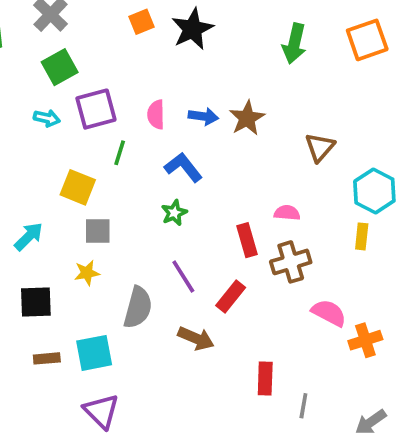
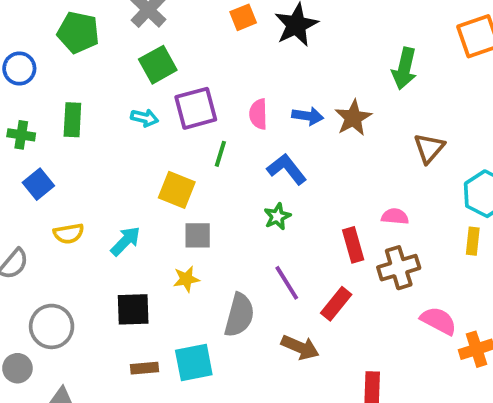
green arrow: (294, 44) -> (404, 68), moved

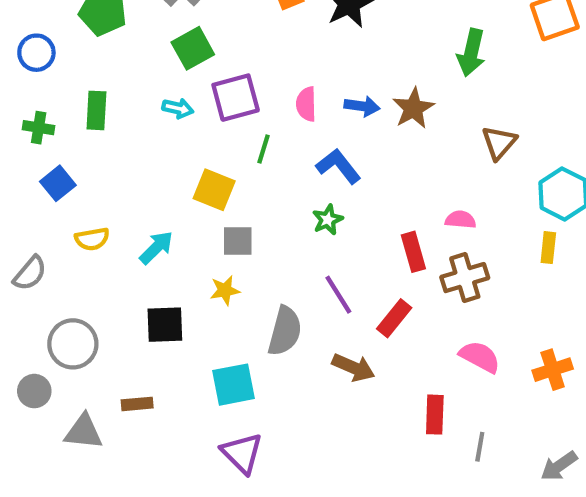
pink semicircle: (439, 321) -> (480, 357), moved
brown rectangle: (145, 368) -> (137, 404), moved

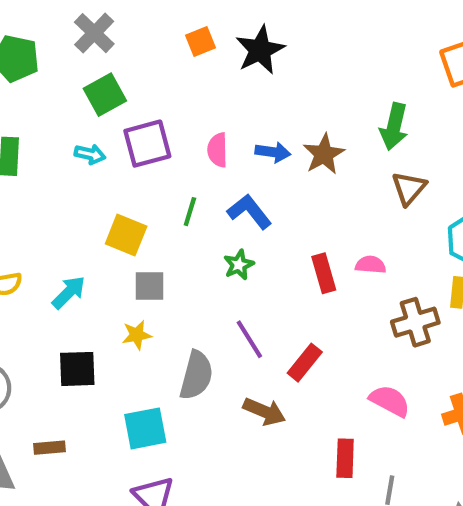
green arrow: (471, 53) -> (394, 127), moved
green line: (263, 149) -> (190, 212), moved
red rectangle: (413, 252) -> (324, 273), moved
brown cross: (465, 278) -> (415, 322), moved

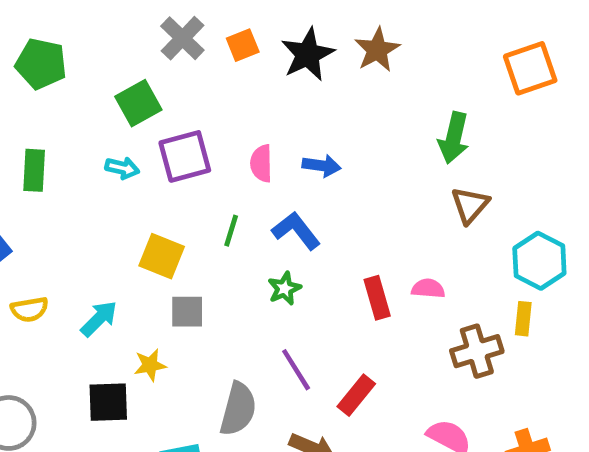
gray cross: (94, 33) -> (182, 38), moved
brown star: (324, 154) -> (377, 50), moved
yellow star: (137, 335) -> (150, 365), moved

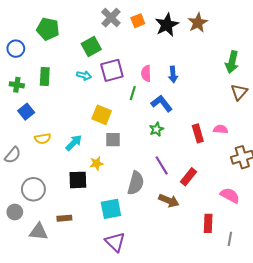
blue arrow: (322, 166) -> (173, 74), turned 77
green line: (231, 231) -> (133, 93), moved

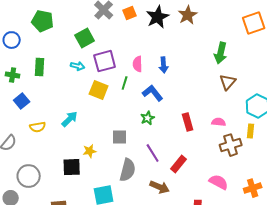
yellow square: (102, 115) -> (99, 90), moved
pink semicircle: (221, 129) -> (219, 122), moved
gray square: (113, 140) -> (120, 137), moved
cyan arrow: (74, 143) -> (70, 119), moved

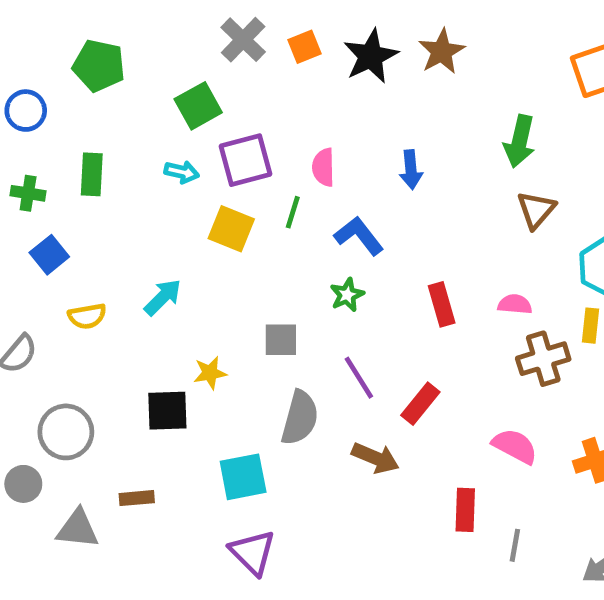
blue arrow: (164, 65) -> (411, 170), moved

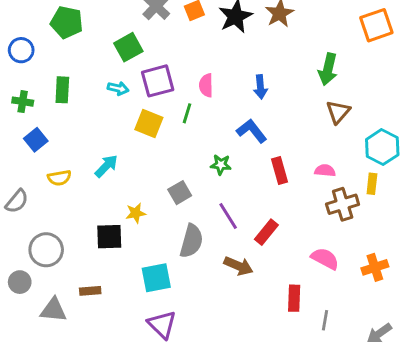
blue L-shape: (359, 236) -> (252, 131), moved
green star: (347, 295) -> (221, 165), turned 30
gray square: (281, 340) -> (180, 193), turned -30

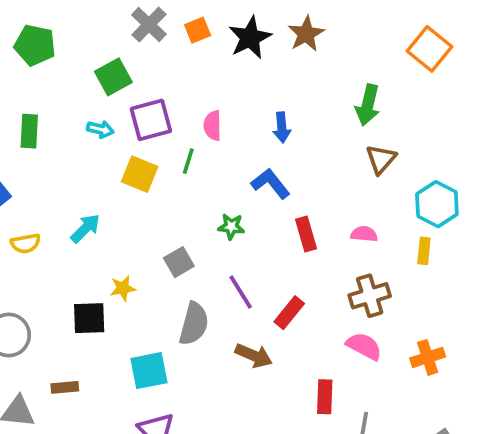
orange square: (376, 25) -> (430, 49), turned -32
brown cross: (343, 204) -> (370, 296), moved

